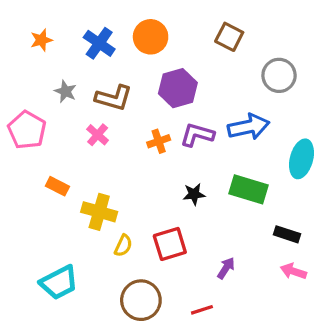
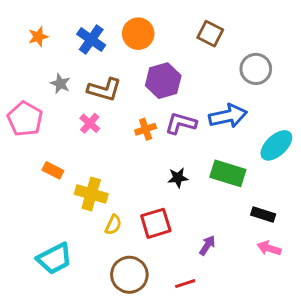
cyan ellipse: (301, 159) -> (276, 145), turned 32

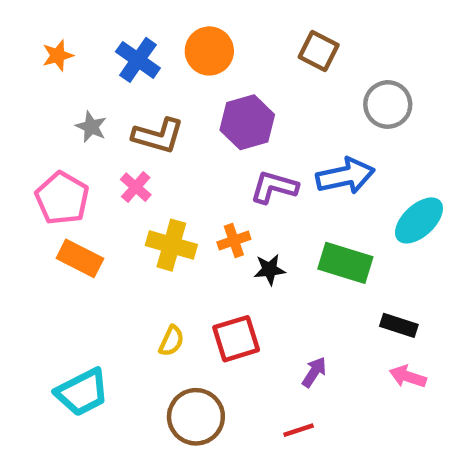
pink pentagon: (25, 119) -> (62, 198), moved
orange cross: (146, 129) -> (234, 241), moved
orange rectangle: (53, 170) -> (80, 258), size x1.4
yellow cross: (91, 194) -> (171, 245), moved
red line: (185, 284) -> (299, 430), moved

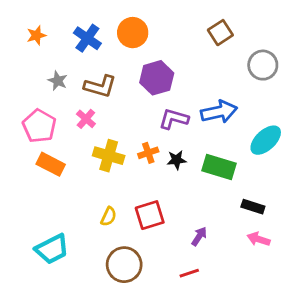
brown square: (319, 51) -> (220, 33), moved, turned 30
gray circle: (388, 104) -> (263, 65), moved
black star: (270, 270) -> (177, 160), moved

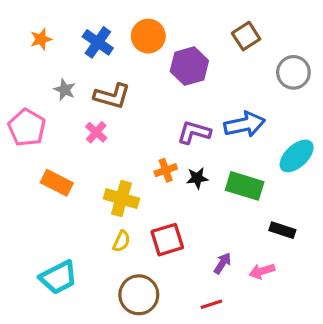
purple hexagon: (157, 78) -> (189, 66), moved
pink pentagon: (39, 126) -> (27, 128), moved
yellow cross: (109, 156) -> (121, 199), moved
pink arrow: (259, 239) -> (262, 271), moved, turned -35

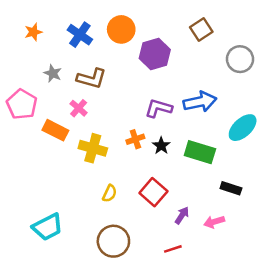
black star: (197, 178) -> (161, 146), turned -30
orange rectangle: (57, 183) -> (55, 130), moved
yellow cross: (121, 199) -> (93, 148), moved
red square: (167, 240) -> (153, 192), moved, turned -32
yellow semicircle: (121, 241) -> (110, 193), moved

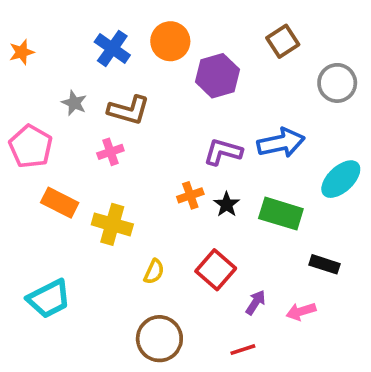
orange star: (33, 32) -> (22, 52), moved
pink cross: (79, 108) -> (110, 152), turned 30
orange rectangle: (55, 130) -> (60, 203), moved
yellow cross: (93, 148) -> (112, 224), moved
cyan trapezoid: (48, 227) -> (49, 299), moved

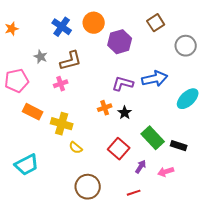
brown L-shape: (129, 110) -> (71, 61), turned -30
pink pentagon: (31, 146) -> (17, 81), turned 30
green rectangle: (281, 214) -> (153, 138), moved, turned 30
yellow semicircle: (154, 272) -> (76, 148), moved, turned 104

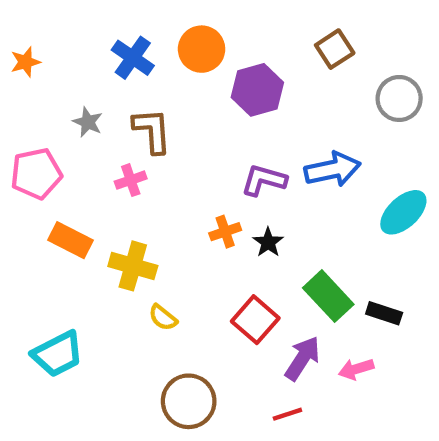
brown L-shape: (71, 61) -> (152, 131), turned -80
purple arrow: (141, 167) -> (302, 358), size x1.5

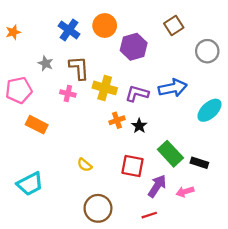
pink cross: (131, 180) -> (68, 94), turned 32
yellow cross: (133, 266) -> (105, 88), moved
red square: (255, 320) -> (133, 166), turned -30

